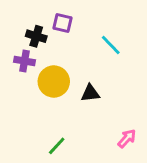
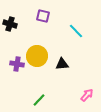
black cross: (36, 36) -> (10, 24), moved
purple cross: (25, 61) -> (17, 64), moved

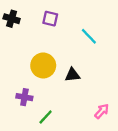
black cross: (10, 24) -> (12, 19), moved
purple cross: (17, 64) -> (24, 97), moved

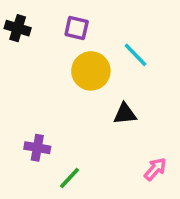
yellow circle: (43, 66) -> (91, 71), moved
black triangle: (72, 75) -> (125, 114), moved

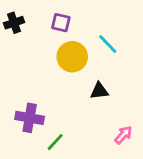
black cross: (18, 28) -> (14, 23), turned -36
purple cross: (37, 148) -> (30, 118), size x1.4

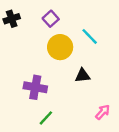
purple square: (61, 23) -> (51, 19), turned 35
purple cross: (30, 118) -> (35, 87), moved

